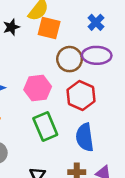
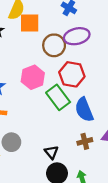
green rectangle: (45, 127) -> (58, 97), moved

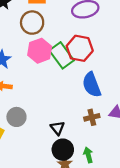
brown circle: (54, 45) -> (32, 23), moved
green rectangle: (58, 97) -> (62, 55), moved

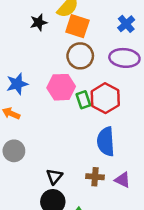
brown circle: (32, 23) -> (80, 56), moved
green rectangle: (62, 55) -> (83, 100), size x0.6

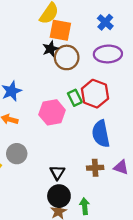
black star: (39, 22) -> (50, 49), moved
pink hexagon: (61, 87) -> (52, 112), moved

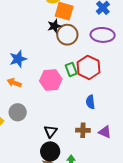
blue semicircle: (101, 134) -> (90, 102), size x0.6

